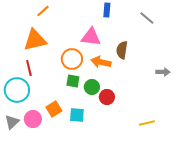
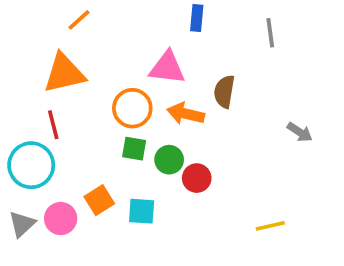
gray line: (147, 18) -> (270, 33), turned 42
gray arrow: (163, 72) -> (300, 132), turned 32

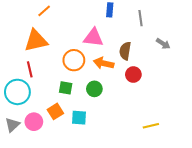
gray line: (270, 33) -> (141, 18), moved
gray arrow: (300, 132) -> (163, 44), moved
green square: (134, 149) -> (66, 88), moved
red circle: (197, 178) -> (133, 75), moved

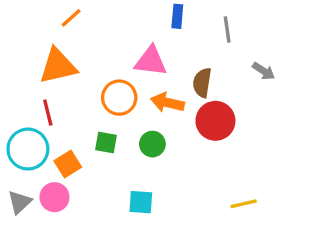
red circle: (133, 75) -> (215, 121), size x1.5
orange square: (55, 111) -> (68, 164), moved
cyan square: (79, 118) -> (141, 202), moved

